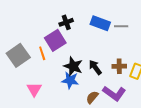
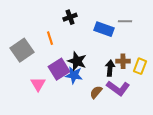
blue rectangle: (100, 23) -> (104, 29), moved
purple square: (55, 40) -> (59, 69), moved
orange line: (42, 53) -> (50, 38), moved
black arrow: (95, 67) -> (110, 68), moved, turned 42

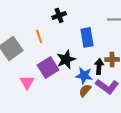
blue rectangle: (104, 29) -> (87, 37), moved, turned 60
black star: (77, 61) -> (66, 59), turned 30
blue star: (74, 75) -> (84, 75), moved

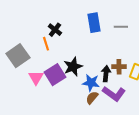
black cross: (59, 15) -> (55, 30), moved, turned -32
blue rectangle: (87, 37) -> (94, 23), moved
pink triangle: (27, 82) -> (36, 78), moved

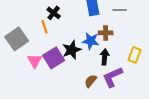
brown cross: (119, 67) -> (106, 33), moved
blue star: (91, 83) -> (91, 41), moved
purple L-shape: (114, 94) -> (113, 77), turned 120

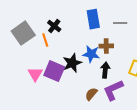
gray square: (17, 39) -> (23, 33), moved
purple square: (54, 58) -> (54, 71), turned -35

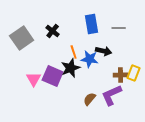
orange line: (45, 40) -> (74, 52), moved
brown cross: (106, 46) -> (121, 75), moved
black arrow: (105, 70) -> (104, 51), moved, turned 98

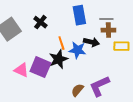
yellow rectangle: (134, 73) -> (121, 46), moved, turned 70
brown cross: (121, 75) -> (108, 30), moved
pink triangle: (34, 79) -> (21, 70), turned -35

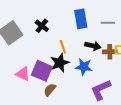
brown cross: (108, 30) -> (110, 52), moved
blue star: (77, 50) -> (84, 67), moved
brown semicircle: (77, 90) -> (50, 90), moved

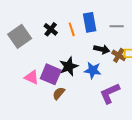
orange line: (63, 47) -> (72, 29), moved
brown cross: (110, 52) -> (119, 55), turned 32

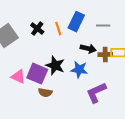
blue rectangle: (90, 22) -> (76, 22), turned 36
brown cross: (119, 55) -> (105, 55), turned -32
black star: (69, 66) -> (55, 66), turned -30
brown semicircle: (59, 93) -> (45, 93), turned -120

